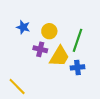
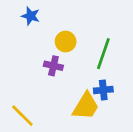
blue star: (23, 27) -> (31, 16), moved
yellow trapezoid: (59, 56) -> (86, 106), moved

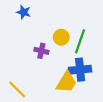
yellow circle: (66, 42) -> (61, 37), moved
blue cross: (103, 90) -> (80, 70), size x1.5

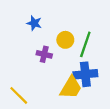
blue star: (24, 12) -> (34, 23), moved

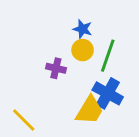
blue star: (34, 23) -> (83, 29), moved
blue cross: (85, 74) -> (108, 93), turned 35

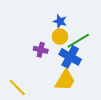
green line: (108, 56) -> (78, 41), turned 40
blue cross: (108, 93) -> (70, 57), moved

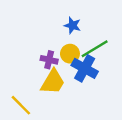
yellow circle: (60, 37) -> (70, 54), moved
yellow trapezoid: (65, 80) -> (53, 82), moved

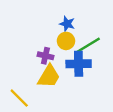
yellow circle: (70, 54) -> (66, 41), moved
blue cross: (85, 68) -> (79, 64), turned -30

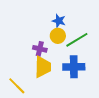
blue cross: (79, 64) -> (74, 67), moved
yellow trapezoid: (49, 76) -> (43, 67), turned -30

